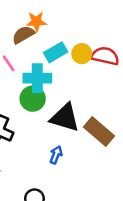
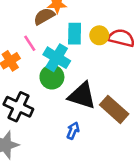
cyan rectangle: (56, 52) -> (75, 34), turned -60
cyan cross: (37, 78) -> (57, 58), turned 30

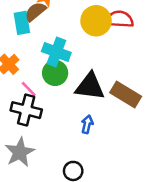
cyan rectangle: (75, 34) -> (22, 23), moved
yellow circle: (99, 35) -> (96, 21), size x1.5
pink line: (30, 43) -> (29, 89), moved

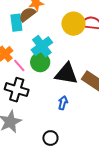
cyan cross: (56, 52) -> (42, 46), turned 30
pink line: (29, 89) -> (19, 66), moved

